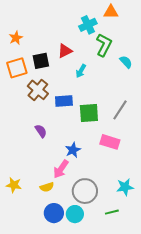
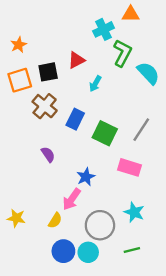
cyan semicircle: (126, 62) -> (148, 73), size x1.5
blue rectangle: (64, 101) -> (75, 119), turned -60
green square: (89, 113) -> (105, 133), turned 30
yellow semicircle: (47, 187) -> (55, 220), turned -40
cyan star: (125, 187) -> (134, 212), moved, turned 30

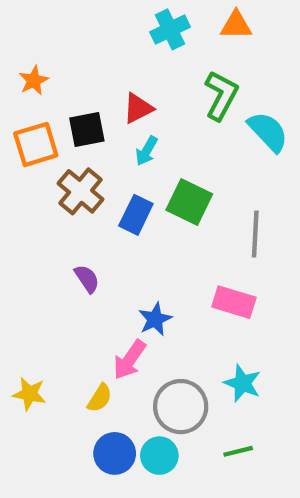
cyan cross: (104, 29) -> (170, 29), moved
cyan arrow: (95, 84) -> (147, 151), moved
gray line: (141, 130) -> (255, 234), turned -30
green square: (105, 133) -> (189, 202), moved

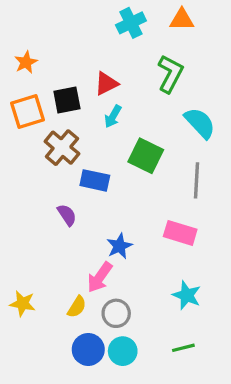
cyan semicircle: (268, 132) -> (200, 123), moved
blue rectangle: (136, 215) -> (95, 180), moved, turned 76
gray circle: (181, 407) -> (116, 313), moved, size x0.7

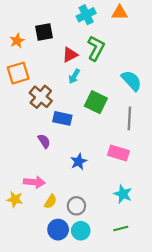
green L-shape: (170, 74) -> (96, 48), moved
black square: (67, 100) -> (44, 32), moved
pink arrow: (100, 277) -> (34, 182), moved, turned -120

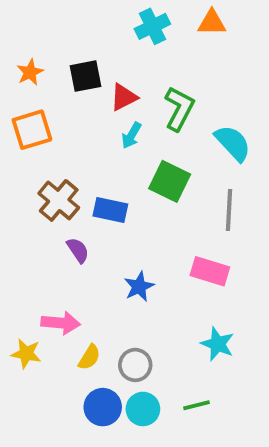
black square: (44, 32) -> (86, 76), moved
green L-shape: (96, 48) -> (179, 109), moved
brown cross: (41, 97) -> (59, 200), moved
green line: (121, 229) -> (196, 405), moved

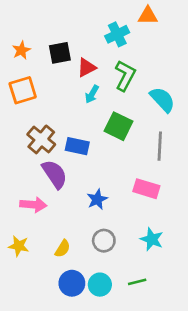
cyan cross: (152, 26) -> (117, 34), moved
purple semicircle: (78, 250) -> (55, 174), size x1.6
pink arrow: (61, 323) -> (33, 205), moved
gray circle: (135, 365) -> (104, 241), moved

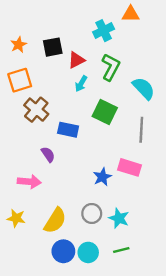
brown cross: (41, 139) -> (36, 110), moved
purple semicircle: (55, 174) -> (48, 154), size x0.6
blue star: (97, 199) -> (102, 177), moved
cyan star: (152, 239) -> (119, 218), moved
yellow semicircle: (63, 249) -> (55, 221), size x1.6

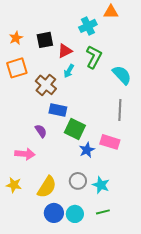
brown cross: (36, 110) -> (46, 85), moved
green square: (105, 112) -> (75, 129), moved

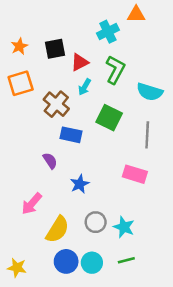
cyan semicircle: (122, 75) -> (150, 92), turned 150
green square: (75, 129) -> (109, 118), moved
blue star: (87, 150) -> (80, 184), moved
pink arrow: (25, 154) -> (32, 204), moved, turned 126
yellow star: (14, 185) -> (17, 268), moved

